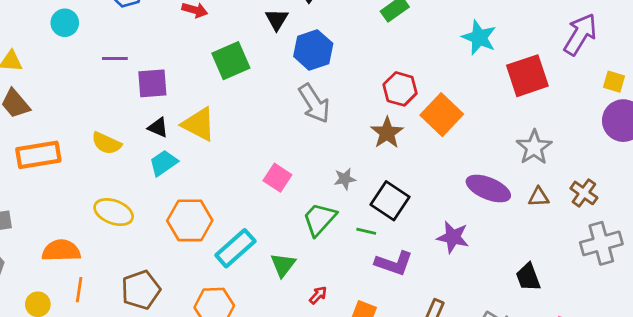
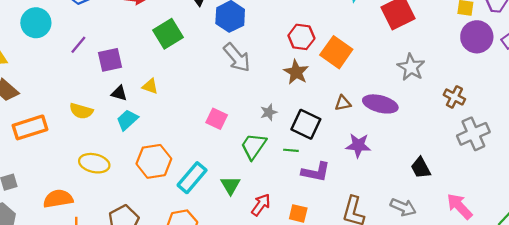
cyan circle: (65, 23) -> (36, 23), size x1.4
purple line: (115, 58) -> (78, 45), turned -42
yellow triangle: (199, 124) -> (150, 86), size x0.6
brown triangle: (539, 197) -> (343, 103), moved
red arrow: (318, 295) -> (261, 205), size x1.5

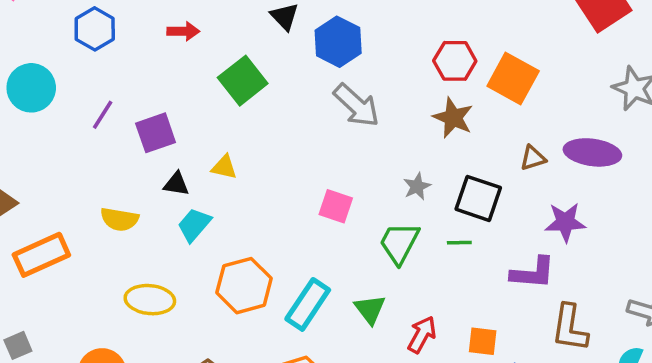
purple L-shape: (316, 172) -> (533, 273), moved

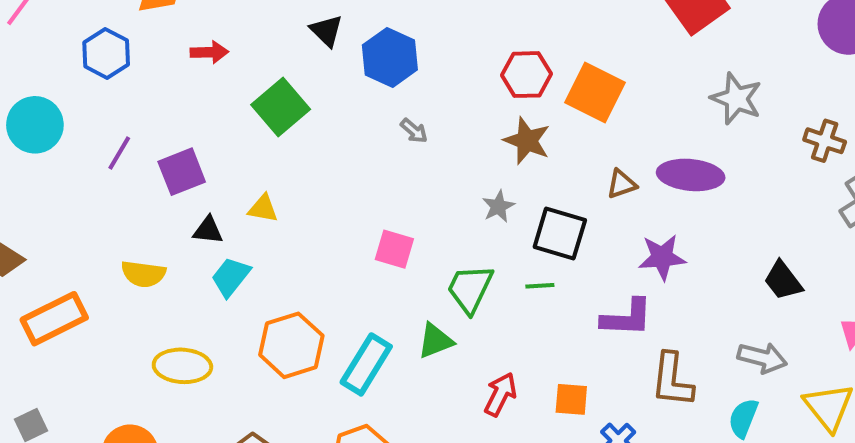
gray arrow: (356, 105) -> (414, 131), size x0.5
gray star: (417, 186) -> (498, 206), moved
green triangle: (370, 309) -> (435, 341), moved, turned 48

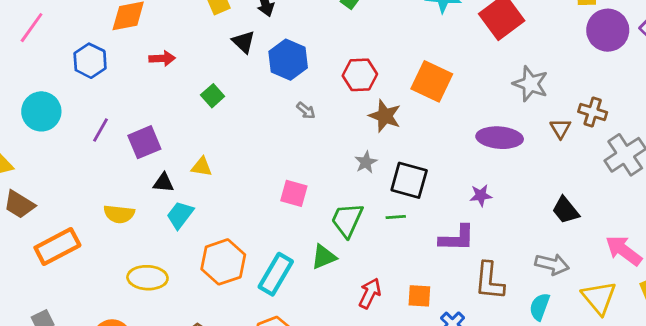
red hexagon: (526, 75) -> (360, 75), moved
green square: (281, 107) -> (213, 96), size x0.6
brown triangle: (622, 184) -> (560, 128), moved, turned -40
purple star: (662, 257) -> (481, 195), size x0.7

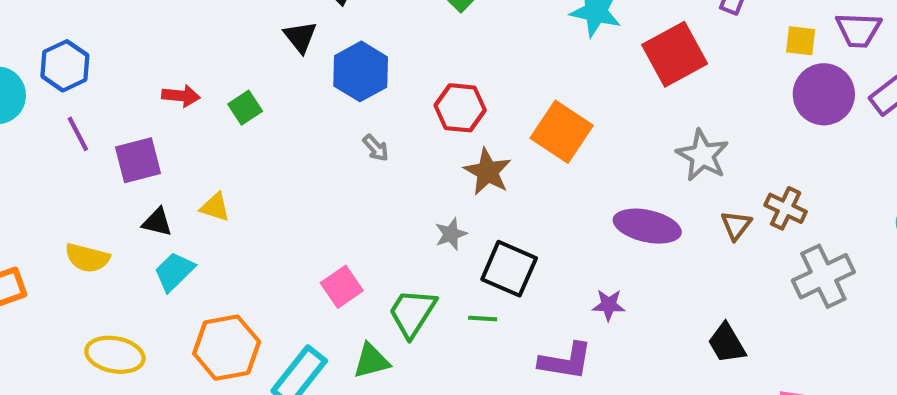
red arrow: (162, 58) -> (181, 96), moved
blue hexagon: (90, 61) -> (65, 66), moved
purple line: (101, 130) -> (78, 134), turned -65
pink square: (294, 193) -> (342, 287), moved, turned 32

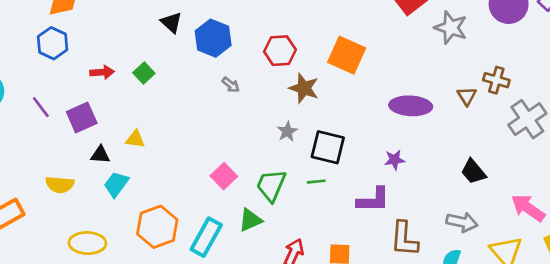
blue hexagon: (65, 66) -> (53, 43), moved
gray star: (702, 155) -> (451, 28), moved

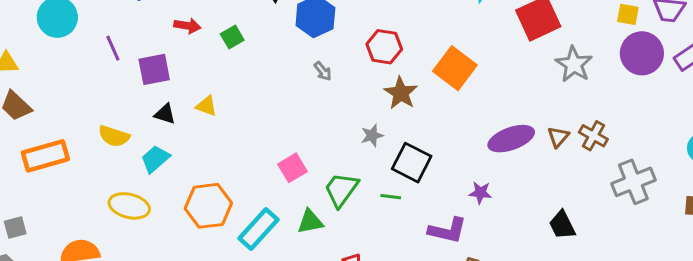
brown cross: (496, 80) -> (593, 136), moved
brown triangle: (467, 96) -> (558, 137), moved
purple ellipse: (411, 106) -> (511, 139), turned -36
cyan trapezoid: (116, 184) -> (155, 159), moved

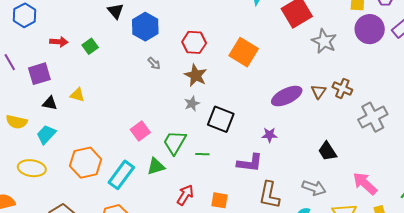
brown star: (401, 93) -> (196, 75), moved
green line: (391, 197) -> (202, 154), moved

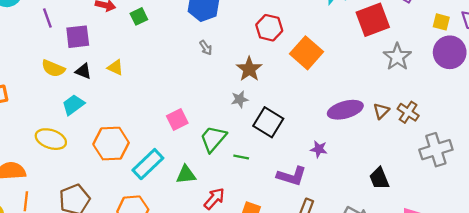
red hexagon: (194, 42) -> (269, 28), moved
yellow semicircle: (17, 122) -> (53, 68), moved
green triangle: (156, 166) -> (186, 175), moved

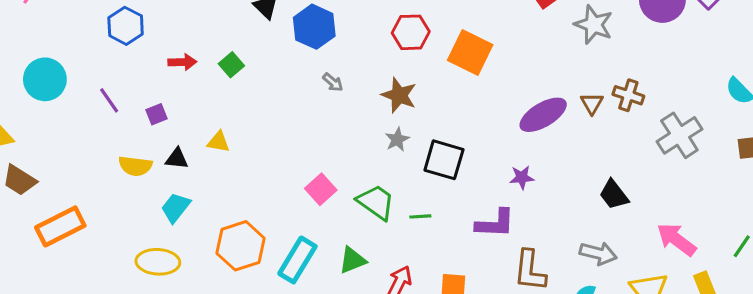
purple square: (78, 37) -> (157, 114), size x0.6
green trapezoid: (213, 139) -> (376, 202), turned 100

